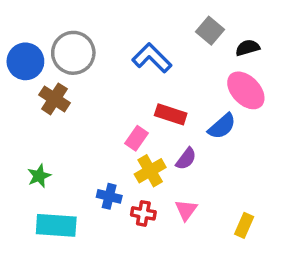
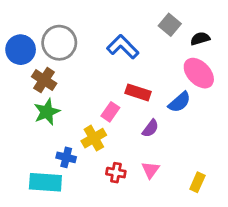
yellow cross: (150, 171) -> (94, 138), moved
green star: (39, 176) -> (47, 112), moved, size x1.4
blue cross: (109, 196) -> (66, 157), moved

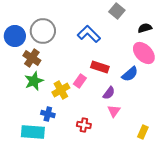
gray square: (170, 25) -> (117, 11), moved
yellow cross: (94, 138) -> (61, 90), moved
pink triangle: (150, 170) -> (114, 111), moved

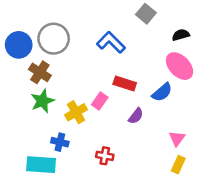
pink triangle: (114, 111) -> (177, 138), moved

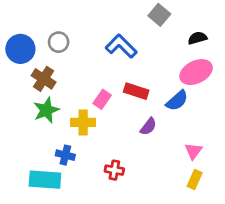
gray circle: (54, 39) -> (59, 42), size x0.6
pink ellipse: (180, 66) -> (196, 72), turned -72
pink rectangle: (100, 101) -> (102, 99), moved
yellow cross: (76, 112) -> (83, 122), turned 30

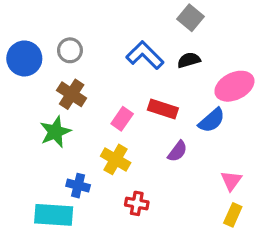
black semicircle: (197, 38) -> (189, 60), moved
brown cross: (44, 79) -> (72, 94), moved
yellow cross: (83, 122) -> (116, 159), moved, turned 30

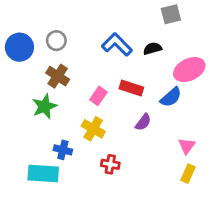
gray square: (190, 18) -> (171, 14), moved, turned 36

